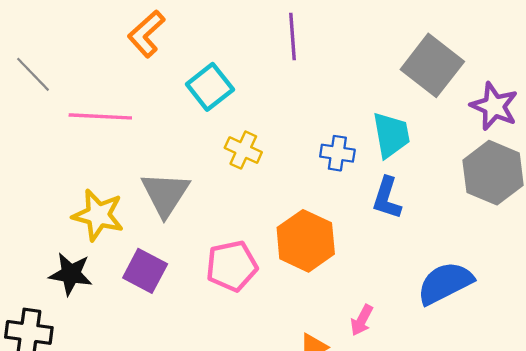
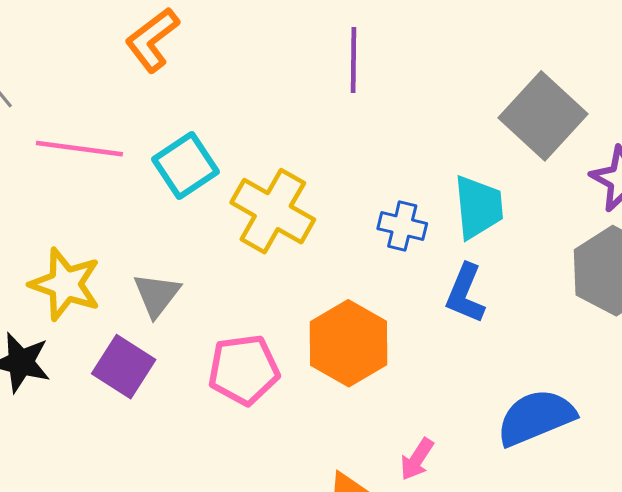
cyan square: (210, 87) -> (186, 165), moved
yellow cross: (243, 150) -> (273, 211), size x1.6
gray triangle: (165, 194) -> (157, 295), moved, size x0.7

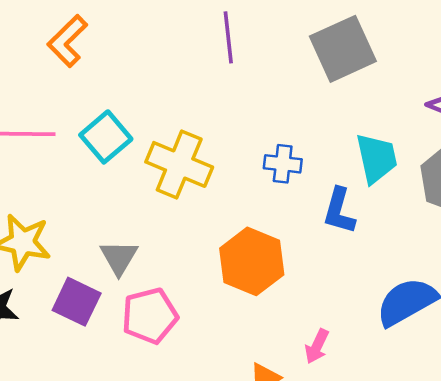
gray square: (543, 116) -> (343, 49), moved, turned 30
cyan trapezoid: (478, 207) -> (377, 158), moved
gray triangle: (157, 295) -> (119, 258), moved
pink pentagon: (244, 370) -> (150, 316), moved

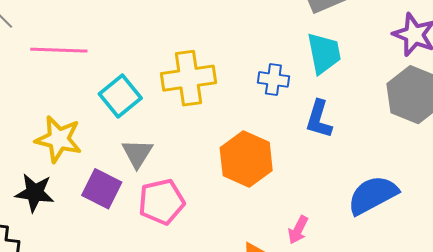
cyan square: (106, 137) -> (120, 96), moved
cyan trapezoid: (377, 158) -> (324, 53), moved
yellow cross: (179, 164) -> (188, 78), turned -32

